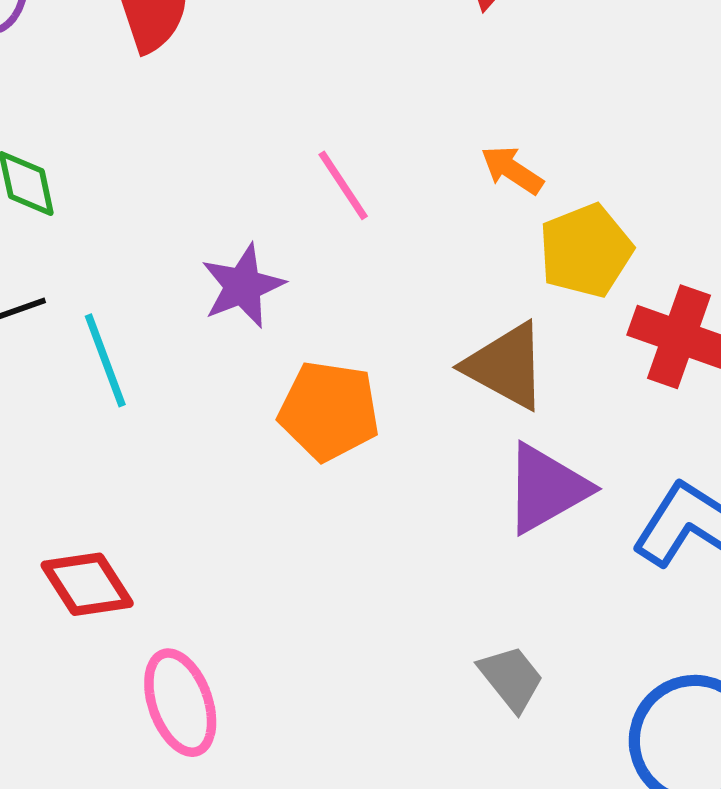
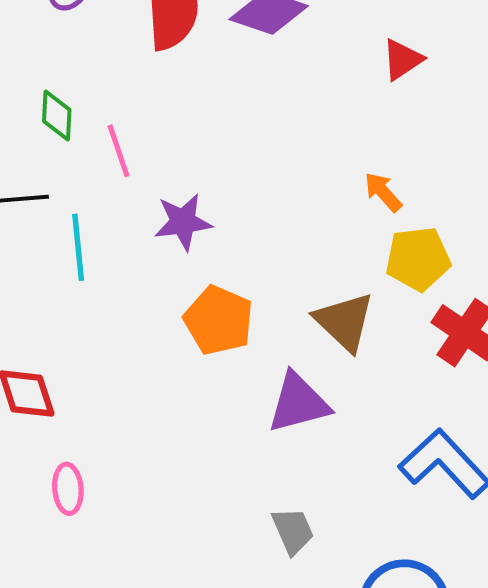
pink line: (343, 185) -> (119, 151), moved
purple triangle: (546, 488) -> (298, 403), moved
pink ellipse: (180, 703) -> (68, 489), size x0.7

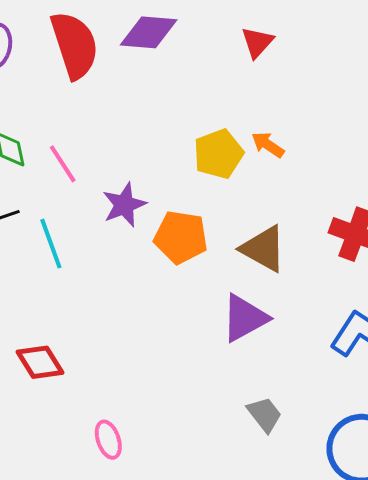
yellow pentagon: (418, 259) -> (218, 154), moved
orange pentagon: (219, 320) -> (181, 237), moved
pink ellipse: (68, 489) -> (108, 440), moved

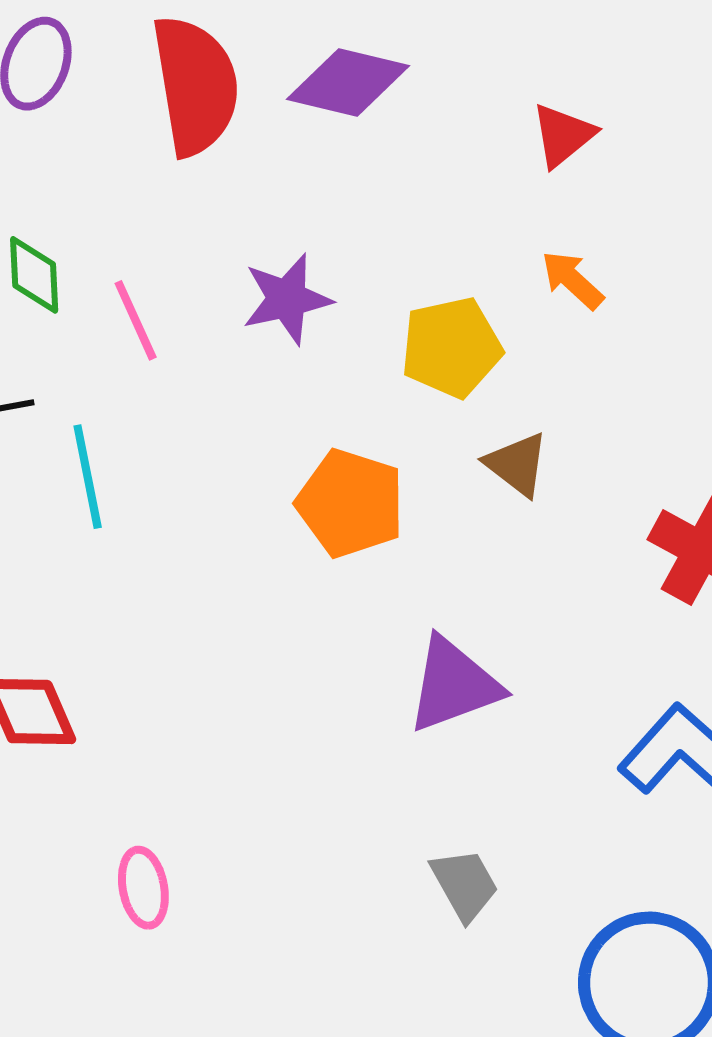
orange arrow: (268, 145) -> (572, 280), moved
purple star: (124, 205) -> (287, 299), moved
brown triangle: (263, 249) -> (517, 464), moved, size x0.7

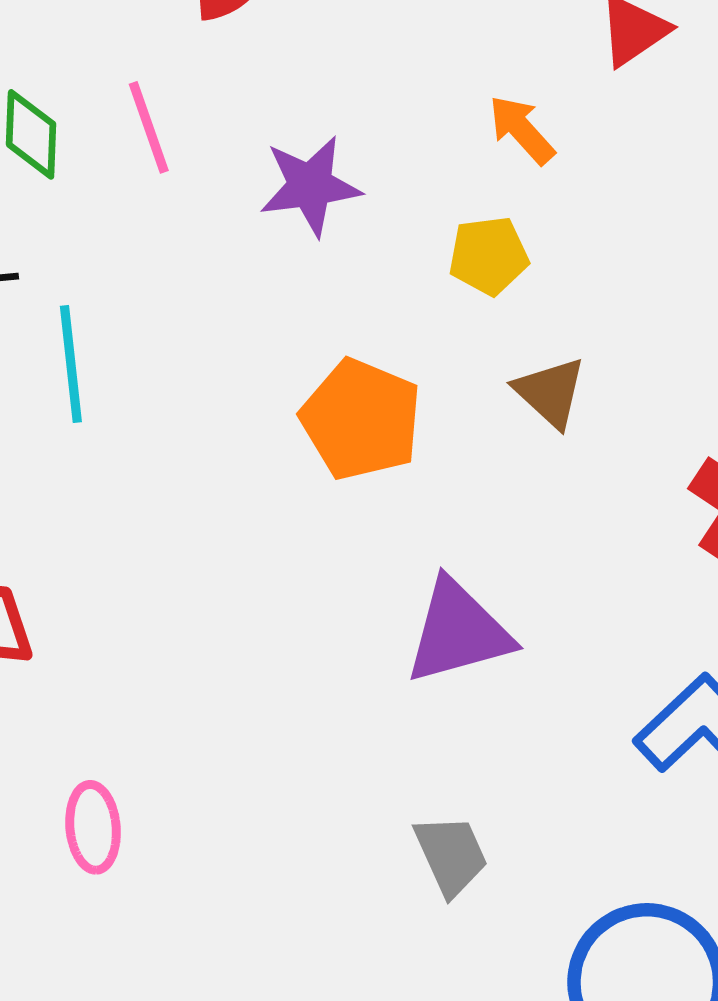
orange arrow: (572, 280) -> (522, 130), moved
pink line: (136, 320) -> (149, 127), moved
yellow pentagon: (451, 347) -> (489, 256), size x0.7

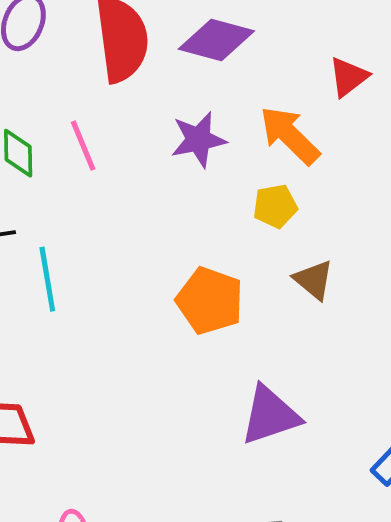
orange arrow: (522, 130) -> (290, 135), size x1.6
purple star: (310, 186) -> (198, 140), moved

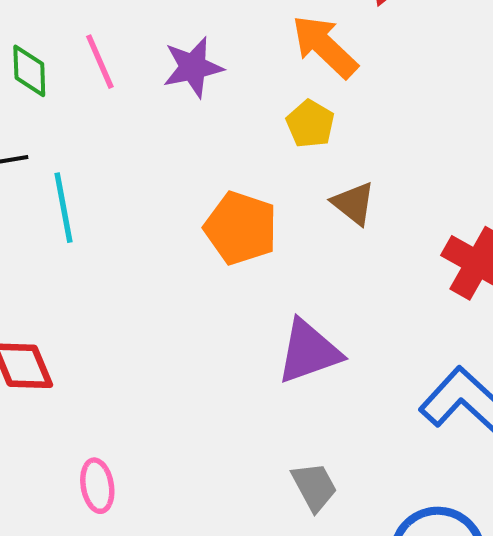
purple star: (198, 140) -> (193, 67), moved
yellow pentagon: (275, 206) -> (310, 124), turned -30

